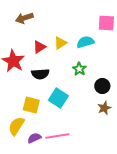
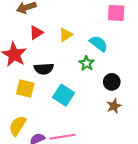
cyan semicircle: (85, 42) -> (99, 44), moved, turned 54
red triangle: (39, 47) -> (36, 33), moved
yellow square: (31, 105) -> (25, 88), moved

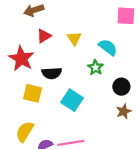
yellow triangle: (66, 35) -> (74, 38), turned -32

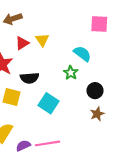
yellow triangle: (74, 38) -> (42, 40), moved

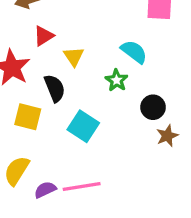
yellow triangle: (42, 40) -> (74, 56), moved
black semicircle: (30, 78) -> (55, 88), turned -108
brown star: (97, 114) -> (167, 136), moved

